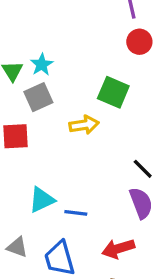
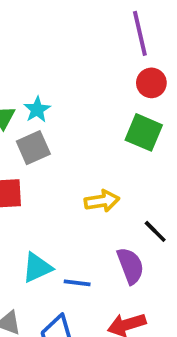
green square: (113, 92) -> (144, 132), moved
yellow arrow: (84, 125) -> (102, 201), moved
purple semicircle: (141, 203) -> (130, 266), moved

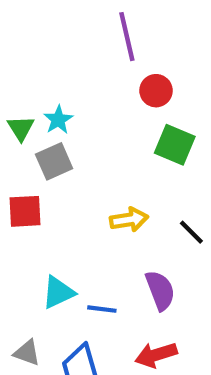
purple line: (140, 33) -> (127, 37), moved
red circle: (151, 83) -> (156, 91), moved
black line: (155, 231) -> (191, 232), moved

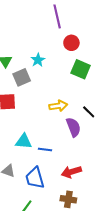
cyan star: (58, 120) -> (38, 60), moved
purple semicircle: (160, 290) -> (73, 127), moved
cyan triangle: (58, 292) -> (24, 141), turned 30

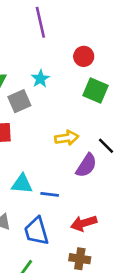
purple line: (57, 16) -> (40, 22), moved
purple semicircle: (73, 127) -> (86, 165), turned 54

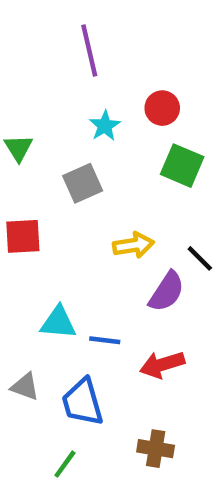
cyan star: (40, 79) -> (105, 126), moved
gray square: (19, 101) -> (83, 183), moved
red arrow: (84, 223) -> (162, 365), moved

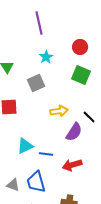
red circle: (162, 108) -> (80, 47), moved
cyan triangle: (58, 323) -> (25, 146), turned -30
gray triangle: (25, 387) -> (13, 185), moved

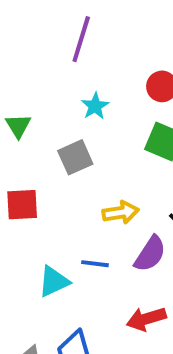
purple line: (39, 23) -> (81, 39), turned 30
blue line: (46, 154) -> (95, 264), moved

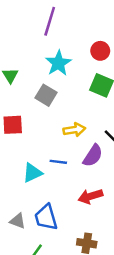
cyan star: (95, 106) -> (58, 63), size x1.5
gray square: (75, 157) -> (46, 95), turned -35

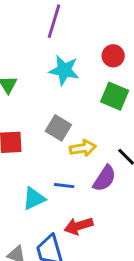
cyan star: (58, 63) -> (64, 70), turned -30
gray square: (46, 95) -> (58, 128), moved
red arrow: (90, 196) -> (79, 226), moved

